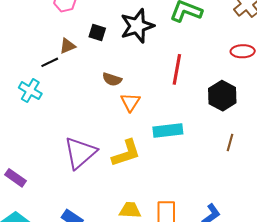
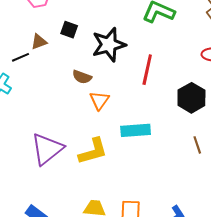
black star: (137, 26) -> (109, 45), moved
brown line: (230, 142) -> (197, 145), turned -36

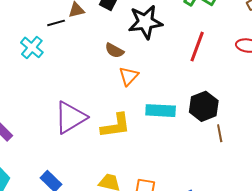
red line: (147, 70) -> (197, 47), moved
black hexagon: (191, 98) -> (204, 106), moved

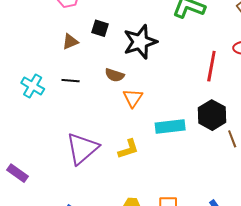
black line: (56, 23) -> (71, 81), moved, turned 30
red line: (197, 47) -> (211, 66), moved
yellow L-shape: (116, 126) -> (128, 149), size x0.7

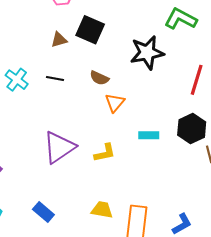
black square: (100, 28) -> (90, 30), size x1.6
black star: (140, 42) -> (147, 53), moved
cyan rectangle: (170, 127) -> (149, 135), size x0.7

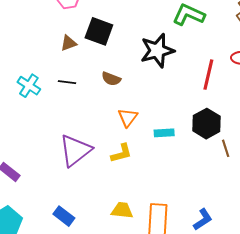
orange triangle: (115, 103) -> (128, 117), moved

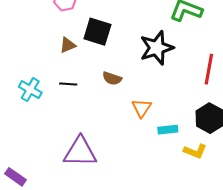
orange triangle: (128, 117) -> (142, 108), moved
purple triangle: (75, 151) -> (80, 152), turned 42
yellow L-shape: (121, 153) -> (195, 151), moved, turned 40

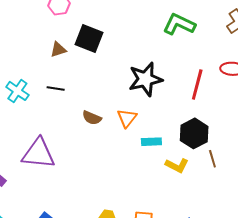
black star: (157, 48) -> (145, 79), moved
brown semicircle: (112, 78) -> (92, 118), moved
purple triangle: (80, 152) -> (38, 153), moved

